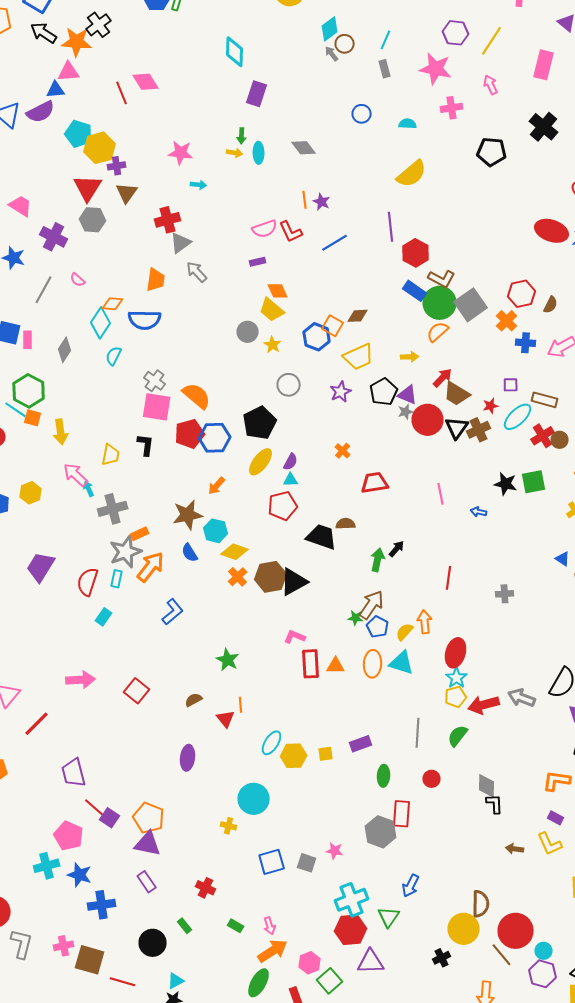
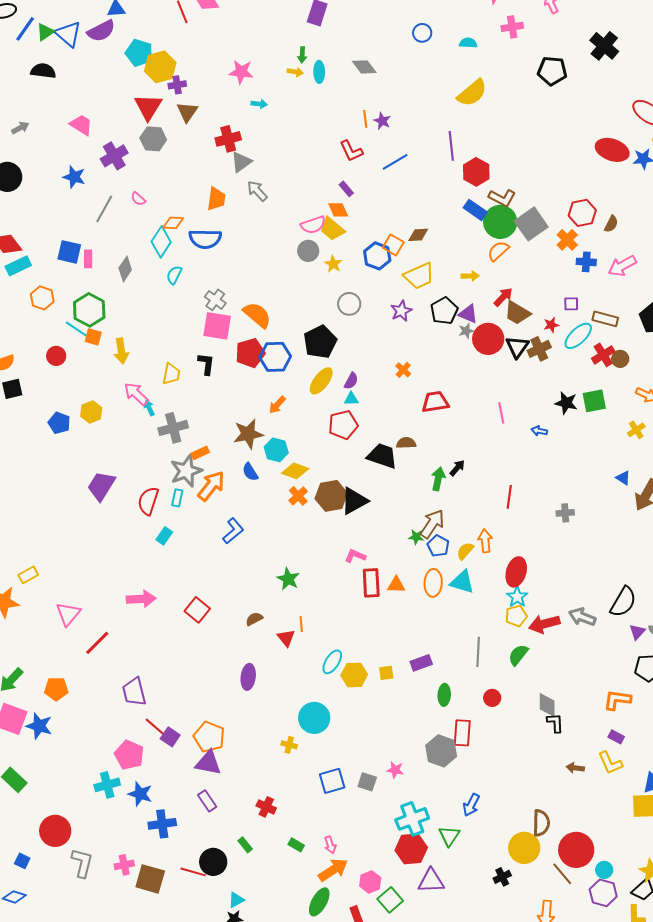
pink semicircle: (265, 229) -> (313, 225), moved
purple cross: (54, 237) -> (114, 156), turned 32
purple rectangle: (258, 262) -> (346, 189), moved, turned 63
red line: (123, 982) -> (193, 872), moved

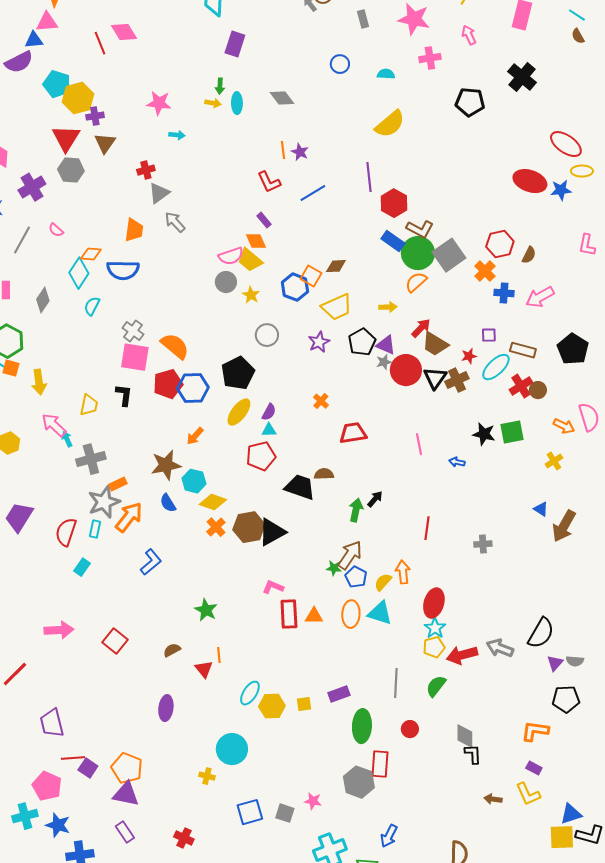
red cross: (228, 139) -> (146, 170), size x0.7
green ellipse: (444, 695) -> (362, 726), size x1.5
red line: (155, 727) -> (73, 758), turned -45

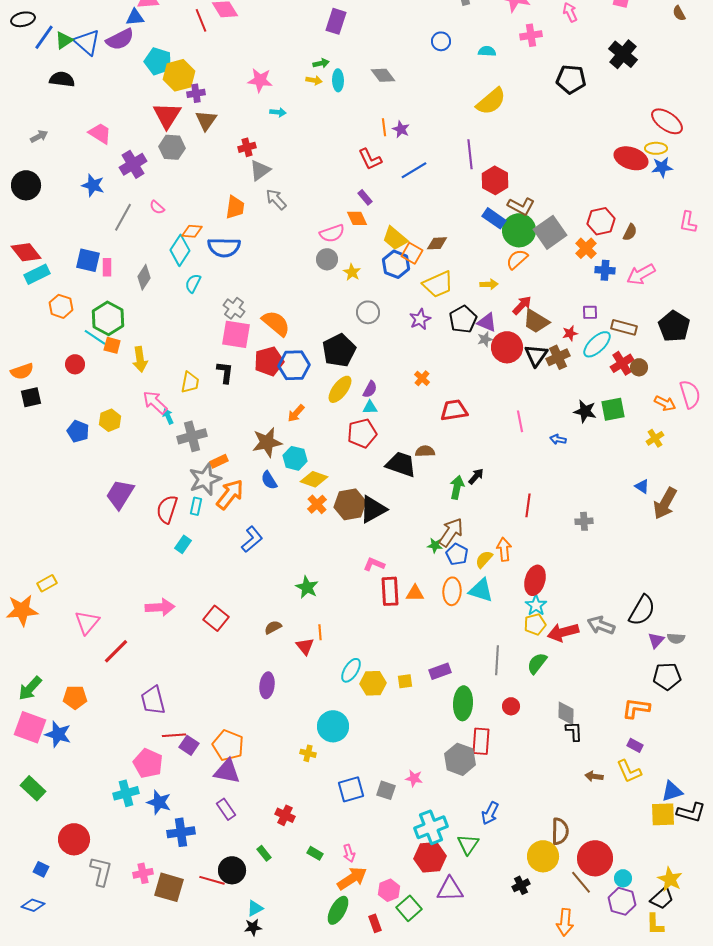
green arrow: (220, 86) -> (321, 63), turned -105
yellow ellipse: (582, 171) -> (656, 148), moved
yellow trapezoid: (250, 260) -> (395, 238), moved

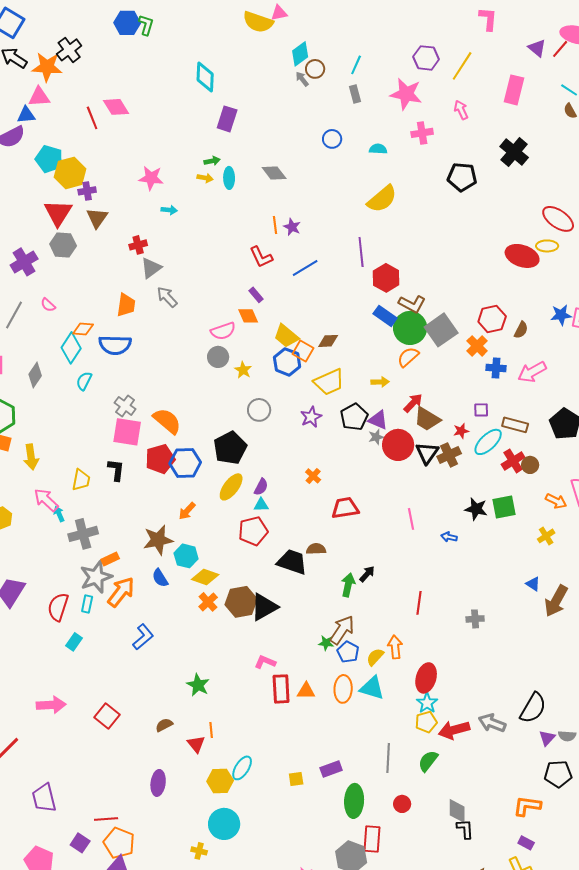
blue star: (662, 167) -> (561, 315), moved
yellow hexagon: (373, 683) -> (220, 781), moved
red line: (174, 735) -> (106, 819), moved

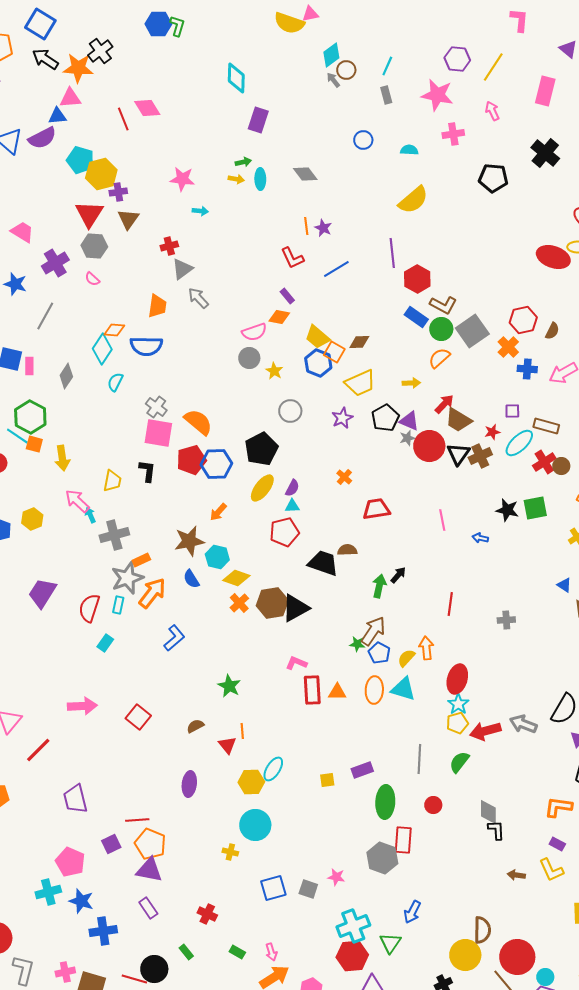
pink semicircle: (48, 305) -> (92, 279), moved
orange diamond: (248, 316) -> (279, 317), turned -55
green circle: (410, 328) -> (441, 329), size x0.7
purple square: (80, 843) -> (111, 844), turned 30

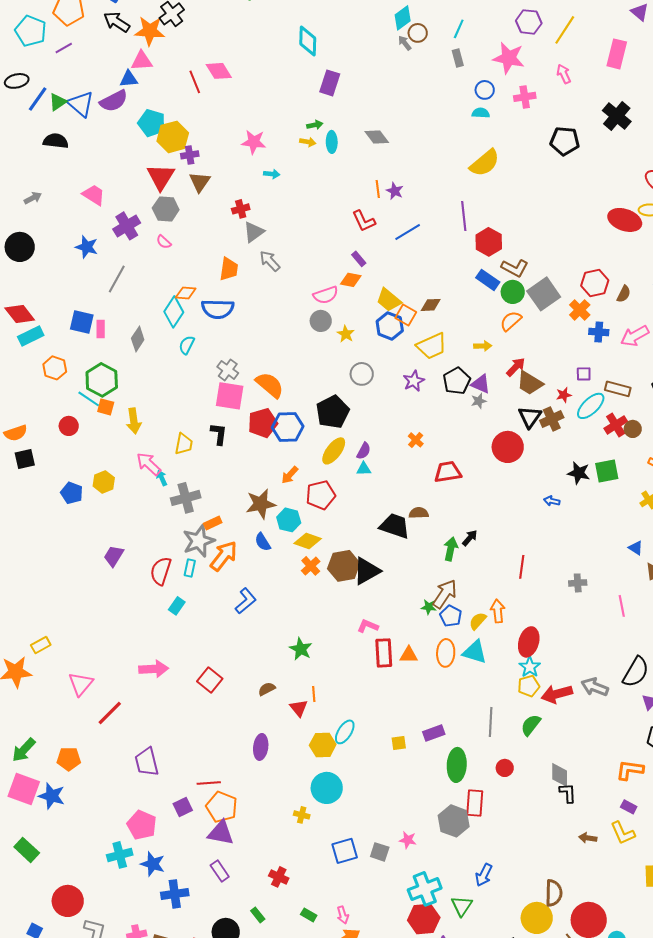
blue circle: (363, 140) -> (485, 90), moved
red circle: (429, 446) -> (508, 447), moved
pink line: (442, 520) -> (622, 606), moved
red pentagon: (284, 532) -> (321, 495), moved
purple trapezoid: (42, 593) -> (114, 556), size x0.7

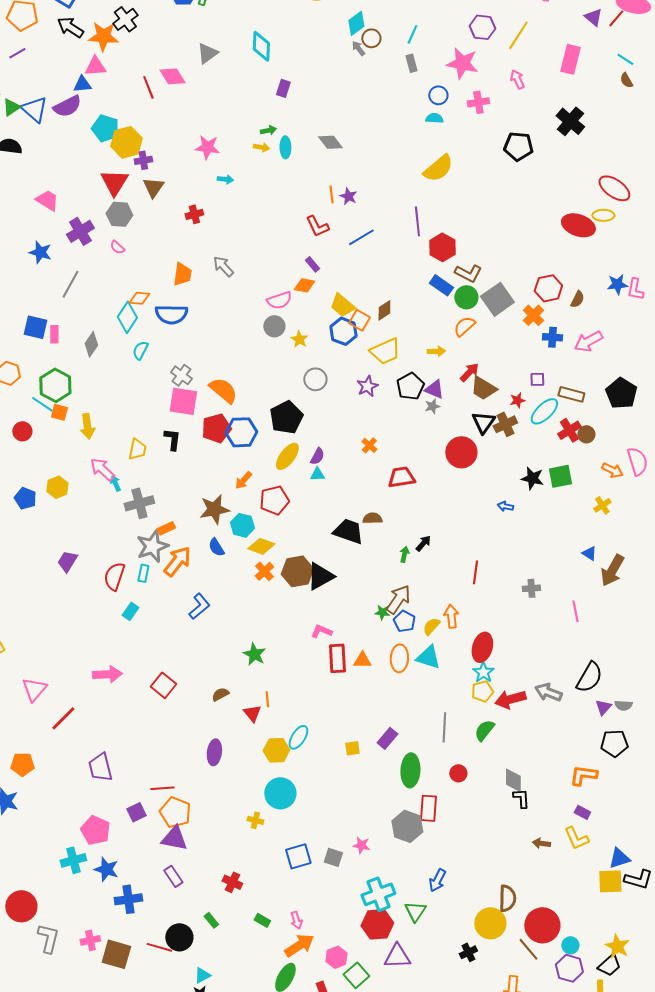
purple rectangle: (330, 83) -> (283, 88), size x0.7
gray triangle: (254, 232) -> (207, 53), moved
brown diamond: (431, 305) -> (384, 310), turned -30
green arrow: (451, 549) -> (404, 554), size x0.7
purple rectangle: (434, 733) -> (387, 738), turned -30

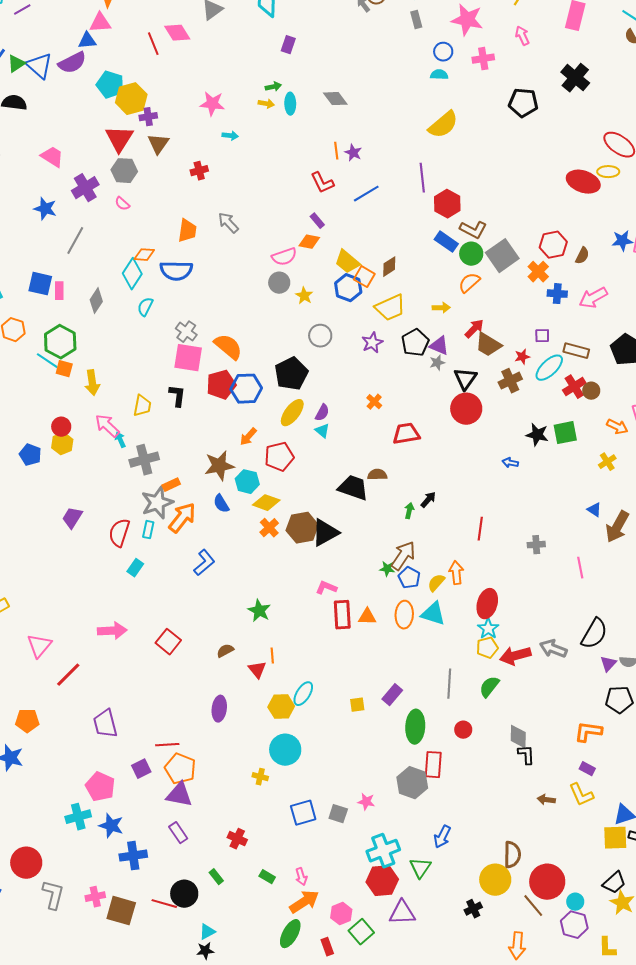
black triangle: (483, 422) -> (465, 379), moved
red circle: (22, 431) -> (61, 427), moved
cyan triangle: (317, 474) -> (322, 431), turned 42
black trapezoid: (609, 965) -> (614, 883), moved

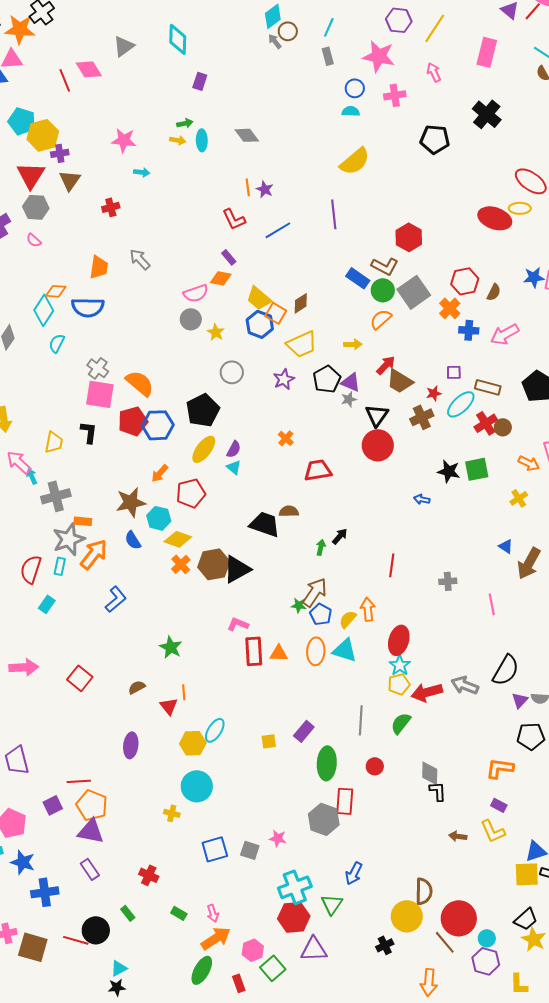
red hexagon: (447, 204) -> (409, 237), moved
orange rectangle: (171, 485) -> (83, 521), turned 30

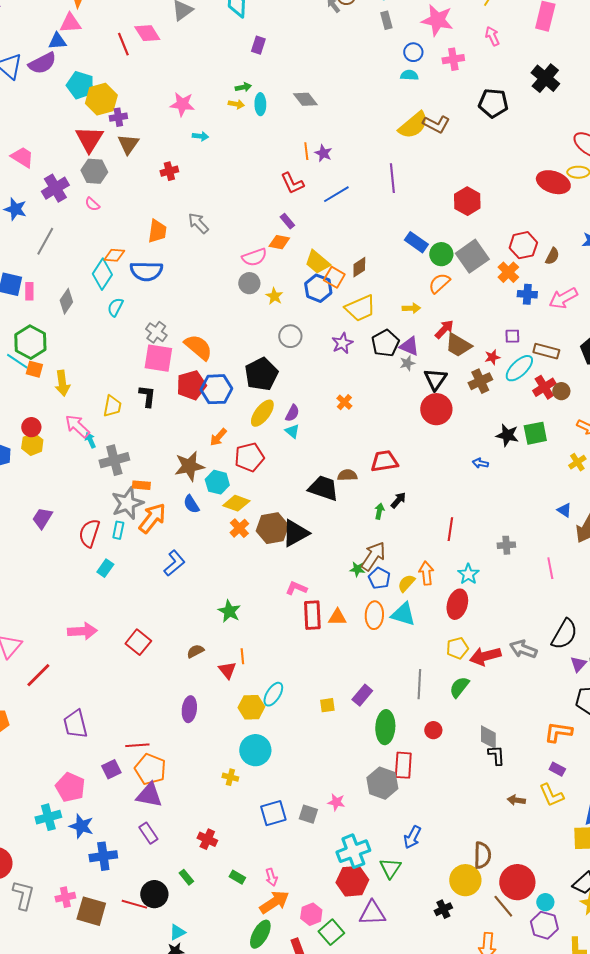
brown L-shape: (385, 266) -> (436, 124), moved
red trapezoid: (318, 470) -> (384, 461), moved
cyan star: (400, 665) -> (468, 574), moved

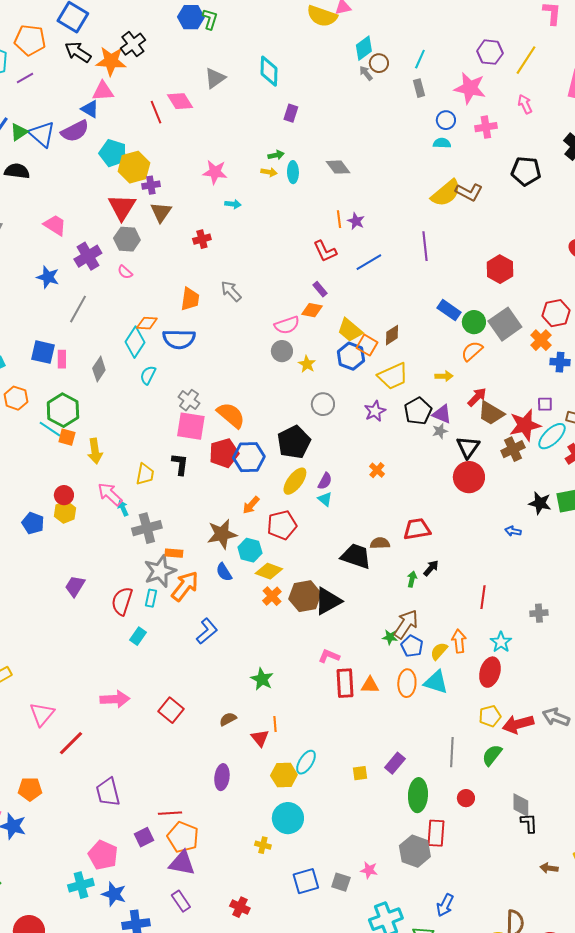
blue triangle: (57, 41) -> (90, 109), turned 36
red star: (492, 357) -> (525, 425), size x2.0

